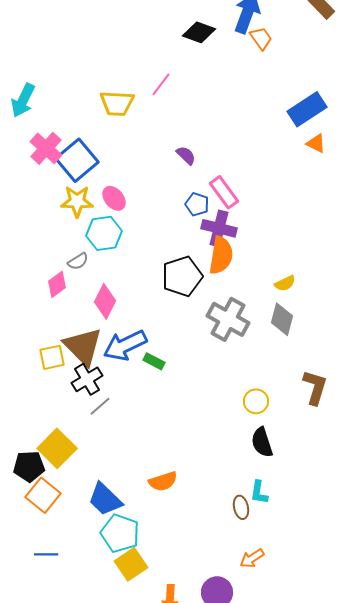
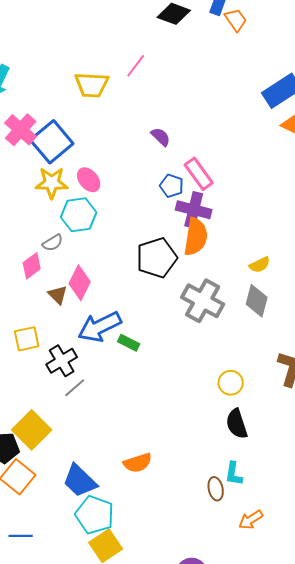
brown triangle: (83, 346) -> (58, 295), moved, size x0.5
orange arrow: (252, 558) -> (251, 520), moved

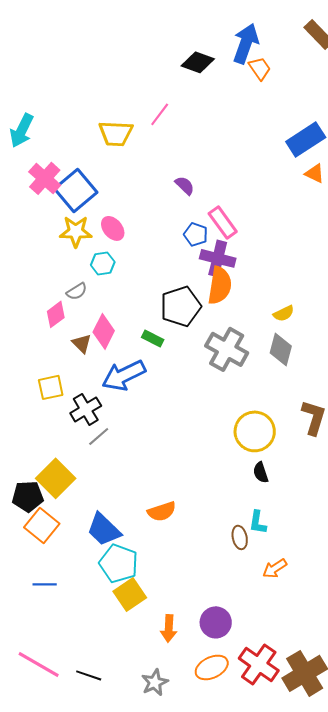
cyan hexagon: (79, 215) -> (103, 263), size x0.7
green rectangle: (129, 343) -> (153, 338), moved
yellow circle: (231, 383) -> (255, 431), size x1.6
black semicircle: (237, 424) -> (261, 472), size x0.7

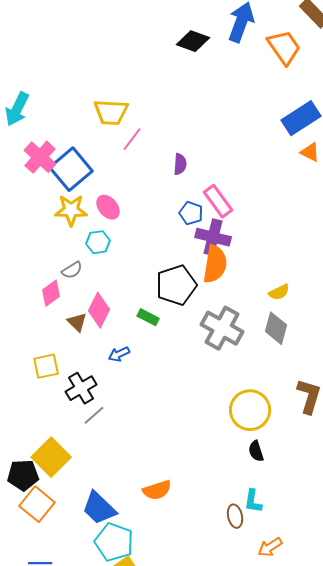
orange trapezoid: (260, 68) -> (284, 47), moved, size x1.5
pink line: (160, 114) -> (132, 139), moved
purple semicircle: (185, 185) -> (180, 164), turned 50
blue arrow: (124, 375) -> (119, 354), size x0.5

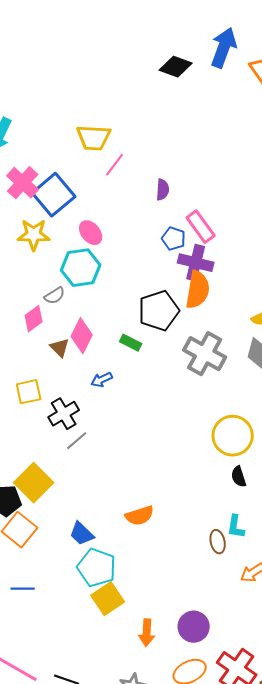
yellow star: (71, 210) -> (34, 235), moved
cyan hexagon: (98, 242) -> (81, 268), size x1.6
blue trapezoid: (99, 508) -> (82, 534), size x0.7

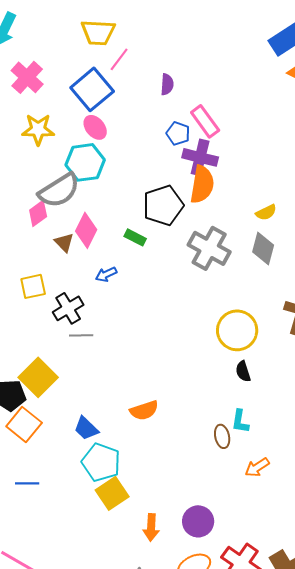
blue square: (54, 195) -> (92, 89), moved
gray semicircle: (55, 296) -> (59, 190), size x2.0
gray line: (77, 441) -> (81, 335), turned 40

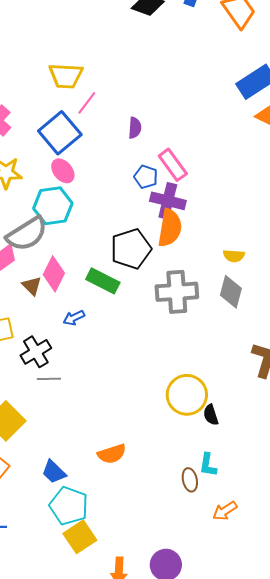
yellow semicircle: (266, 212) -> (234, 256), turned 30
green rectangle: (135, 237) -> (103, 281), size x1.5
gray cross: (209, 248) -> (177, 292), turned -33
yellow circle: (237, 330) -> (187, 395), moved

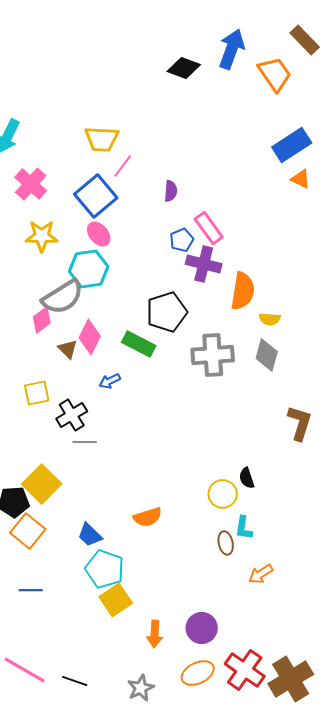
blue pentagon: (146, 177) -> (182, 240), turned 30
orange semicircle: (170, 228) -> (243, 291), moved
yellow circle: (187, 395) -> (223, 494), moved, size x0.7

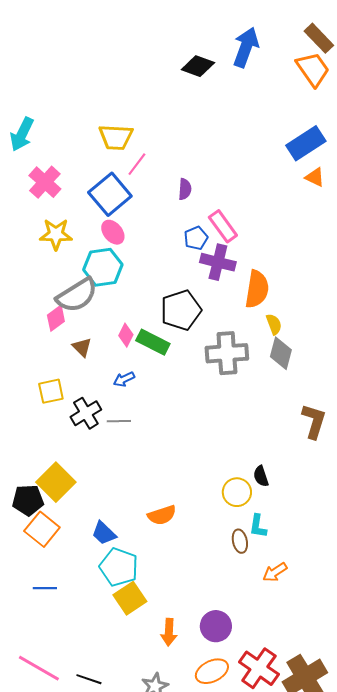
orange trapezoid: (275, 74) -> (313, 69), moved
yellow semicircle: (270, 319) -> (274, 324), moved, turned -115
pink diamond: (90, 337) -> (126, 335), moved, size x0.7
gray line: (85, 442) -> (119, 421), moved

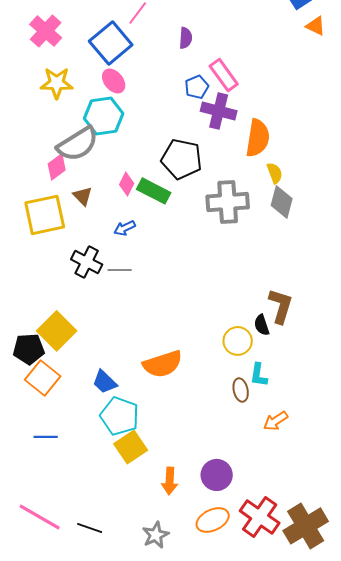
black pentagon: (181, 310) -> (182, 159), turned 30
yellow square: (51, 391) -> (45, 215), moved, size x1.6
black cross: (86, 413) -> (87, 262), turned -32
brown L-shape: (314, 421) -> (281, 306), moved
orange semicircle: (162, 515) -> (163, 364), size x1.4

